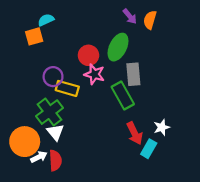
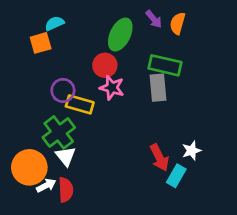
green ellipse: (118, 47) -> (120, 35), moved
green rectangle: (123, 96) -> (165, 65), moved, turned -48

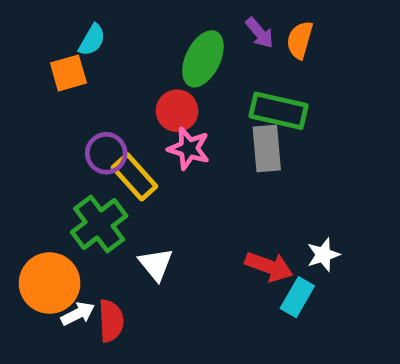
cyan semicircle: (55, 23) -> (92, 40), turned 144
yellow rectangle: (80, 104) -> (135, 177), turned 32
white triangle: (66, 156) -> (156, 264), moved
red arrow: (159, 158) -> (269, 267), turned -44

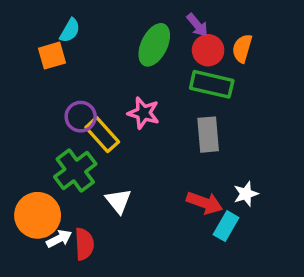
orange semicircle: (300, 40) -> (242, 48), moved
red circle: (177, 111) -> (208, 50), moved
gray rectangle: (267, 149) -> (208, 135), moved

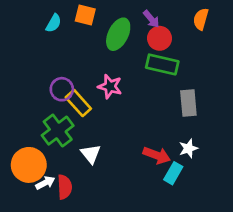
orange semicircle: (242, 48) -> (201, 19), moved
orange square: (52, 56) -> (85, 15), moved, turned 30
gray rectangle: (208, 135) -> (188, 103), moved

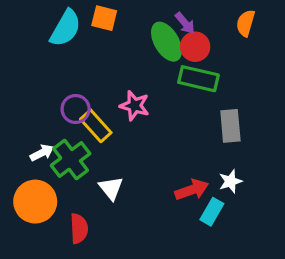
cyan semicircle: (54, 23) -> (65, 28), size x1.6
green ellipse: (118, 34) -> (166, 42), moved, turned -56
red arrow: (157, 155) -> (192, 190), turned -40
white arrow: (45, 183) -> (42, 153), moved

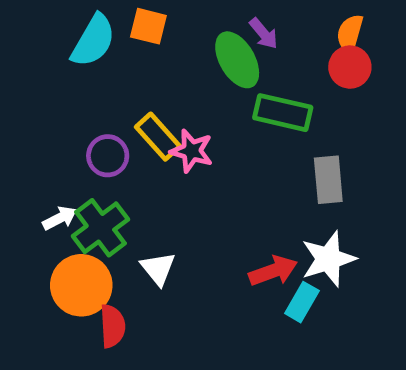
red circle: (195, 47) -> (350, 67), moved
yellow rectangle: (96, 126) -> (158, 137), moved
white star: (230, 181) -> (328, 259), size x1.6
orange circle: (35, 202) -> (81, 285), moved

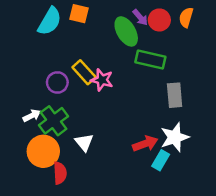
red circle: (350, 67) -> (159, 20), moved

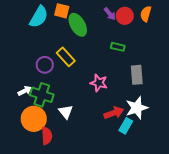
green ellipse: (126, 31) -> (78, 25), moved
green rectangle: (150, 60) -> (118, 47), size x0.6
pink star: (102, 80) -> (99, 83), moved
green cross: (53, 121) -> (42, 95), turned -35

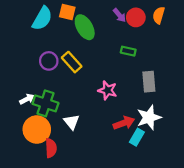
purple circle: (45, 65) -> (49, 61), moved

